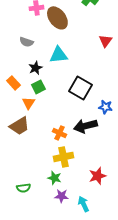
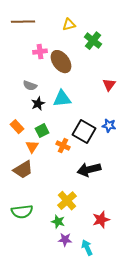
black star: (35, 68) -> (38, 104), moved
blue star: (105, 107) -> (109, 126), moved
orange cross: (59, 133) -> (63, 146), moved
yellow cross: (63, 157) -> (67, 201), turned -30
green semicircle: (23, 188) -> (22, 212), moved, size x1.5

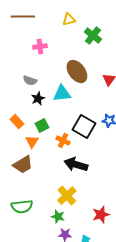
brown ellipse: (61, 62) -> (77, 72), moved
black arrow: (89, 170) -> (76, 165), moved, turned 30

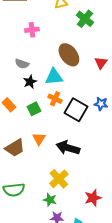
orange cross: (63, 141) -> (55, 99), moved
orange triangle: (32, 142) -> (39, 139), moved

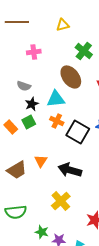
green cross: (85, 19) -> (84, 51), moved
green square: (34, 109) -> (29, 122), moved
green star: (50, 200) -> (42, 232), moved

